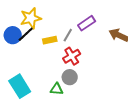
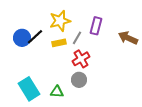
yellow star: (31, 18) -> (60, 21), moved
purple rectangle: (87, 23) -> (96, 26), turned -42
green triangle: (57, 89) -> (57, 92), moved

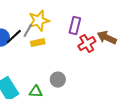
gray line: (77, 38) -> (28, 31), moved
red cross: (81, 59) -> (87, 44), moved

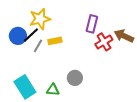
yellow star: (39, 21) -> (40, 19), moved
gray line: (28, 31) -> (38, 46), moved

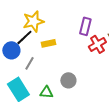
blue circle: (18, 36) -> (11, 50), moved
gray line: (38, 46) -> (29, 63), moved

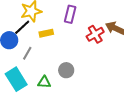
purple rectangle: (85, 26) -> (70, 14), moved

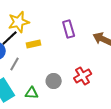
purple rectangle: (70, 14) -> (69, 29), moved, turned -30
red cross: (95, 34) -> (83, 76), moved

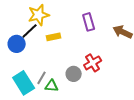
gray line: (15, 64) -> (42, 78), moved
red cross: (83, 76) -> (93, 63), moved

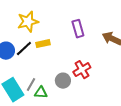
black line: (30, 31) -> (24, 49), moved

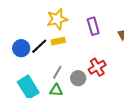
yellow star: (28, 22) -> (57, 19), moved
gray line: (31, 85) -> (57, 72), moved

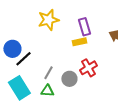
yellow rectangle: (58, 41) -> (79, 42), moved
black line: (39, 46) -> (23, 59), moved

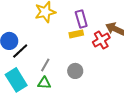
red cross: (88, 68) -> (101, 40), moved
gray circle: (69, 79) -> (75, 71), moved

